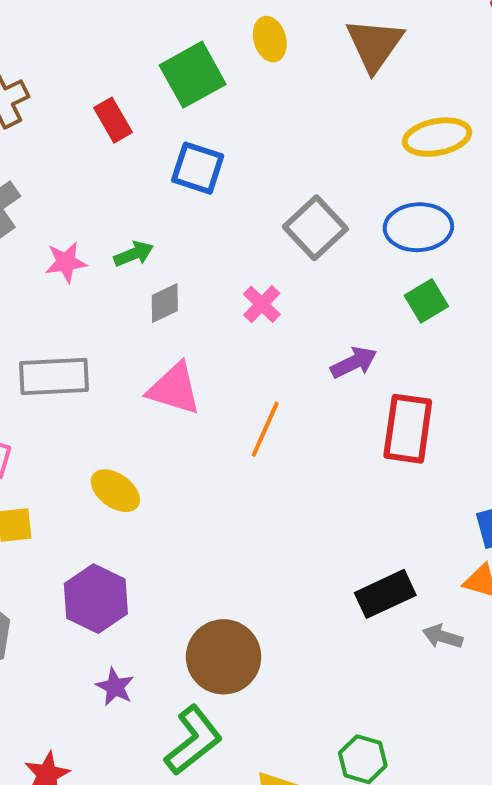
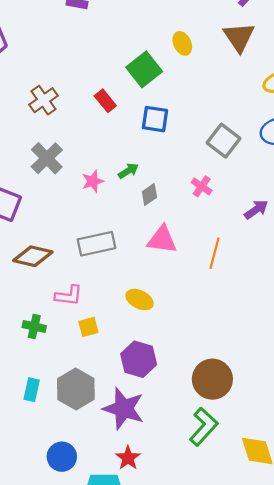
purple star: (115, 687) -> (124, 409), moved, size x2.0

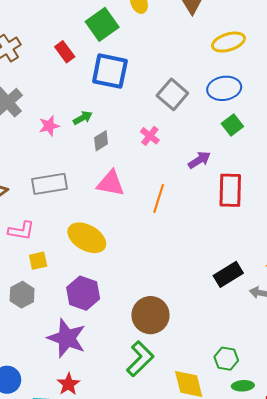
blue square: (155, 119) -> (110, 71), size x1.4
yellow ellipse: (140, 300) -> (87, 238), size x1.5
gray hexagon: (76, 389) -> (22, 295), moved, size x0.7

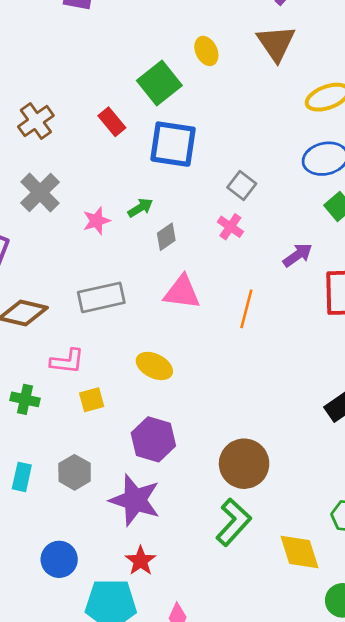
gray square: (172, 94) -> (242, 186), moved, size x0.7
yellow ellipse: (87, 238) -> (154, 366), size x0.7
gray hexagon: (22, 295) -> (75, 472), moved

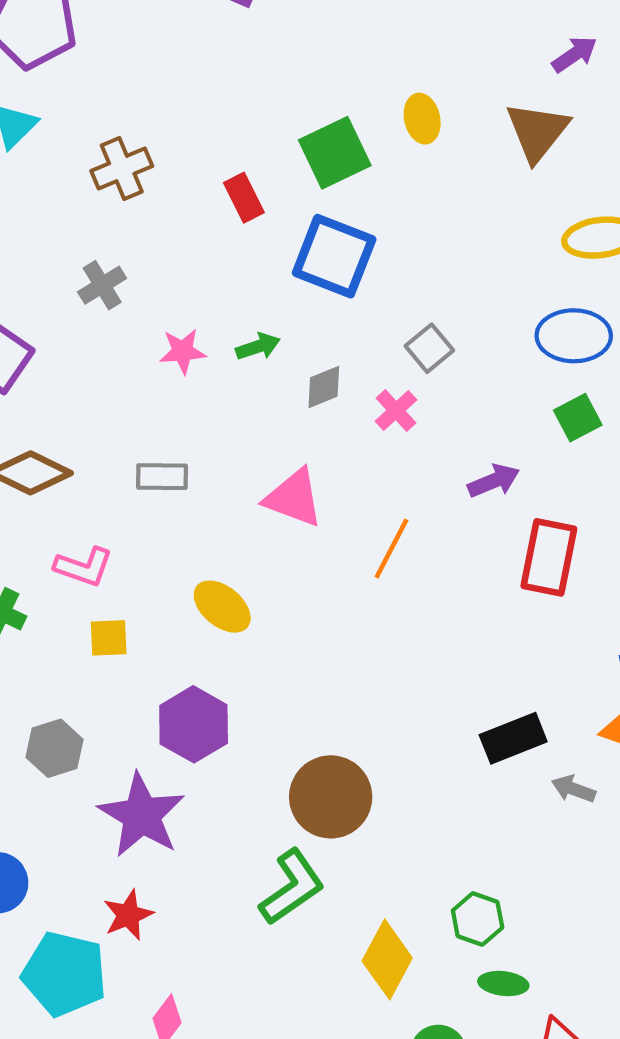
gray cross: (40, 193) -> (102, 285), size x0.7
gray diamond: (166, 237) -> (324, 387), moved
gray rectangle: (101, 297) -> (162, 477), size x0.7
yellow diamond: (299, 552) -> (387, 959), turned 33

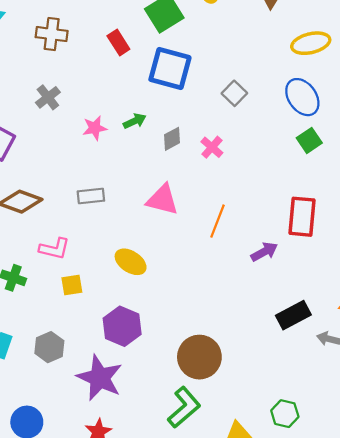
brown cross: (122, 169) -> (52, 34), turned 36
blue ellipse: (574, 336) -> (302, 97), turned 60
gray square: (429, 348) -> (234, 93), moved
purple arrow: (494, 481) -> (264, 252), moved

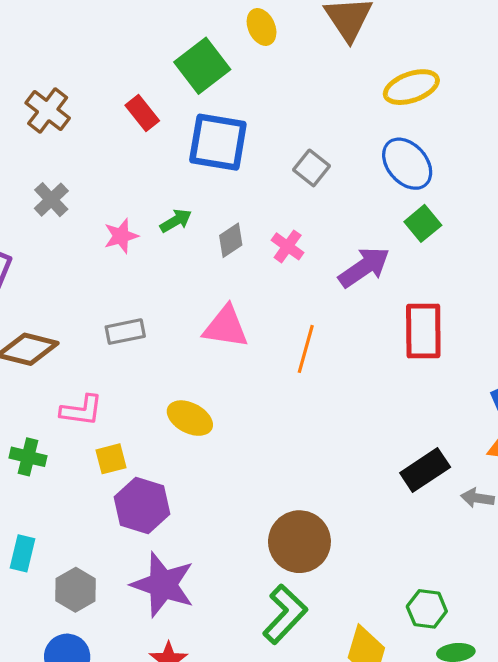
brown cross: (52, 34) -> (48, 111), turned 36
purple arrow: (264, 252) -> (364, 267), moved, size x1.4
purple hexagon: (122, 326) -> (142, 505), moved
gray hexagon: (49, 347) -> (76, 590), moved

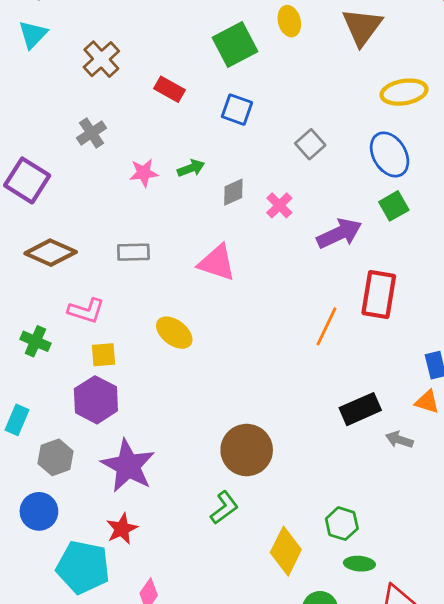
red rectangle: (142, 113) -> (169, 89), moved, turned -32
blue square: (218, 142) -> (237, 110), size x0.6
orange line: (306, 349) -> (327, 326), moved
purple hexagon: (142, 505) -> (96, 400), moved
green L-shape: (285, 614) -> (224, 508), size x0.7

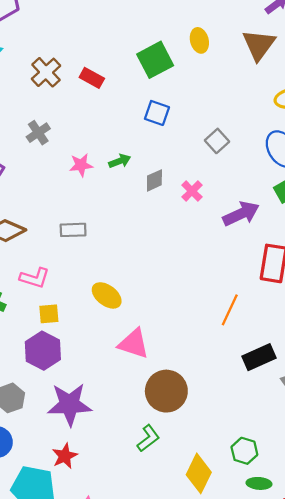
red rectangle: (169, 89) -> (92, 78), moved
pink triangle: (217, 263) -> (134, 344), moved
orange line: (327, 326) -> (230, 310), moved
purple star: (128, 466) -> (70, 404), turned -30

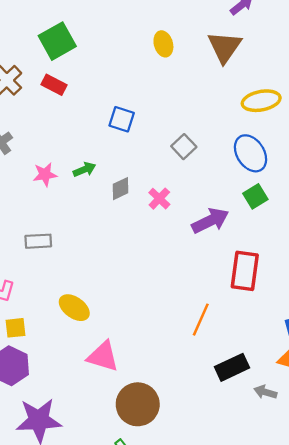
green square: (155, 60) -> (57, 41), moved

